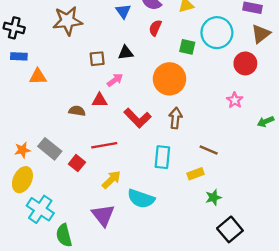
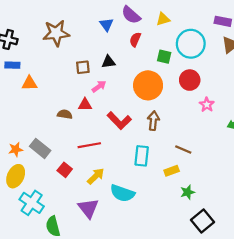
red circle: (245, 63) -> (190, 80), moved
red square: (77, 163) -> (65, 170), moved

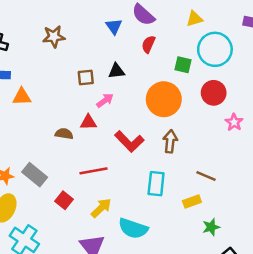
yellow triangle: (163, 19) -> (194, 19), moved
brown star: (56, 33) -> (54, 37), size x0.7

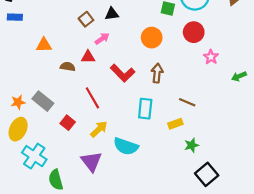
brown square: (86, 77) -> (86, 19), turned -32
orange triangle: (22, 97) -> (44, 45), moved
orange circle: (164, 99) -> (152, 38), size x0.7
red line: (93, 171) -> (92, 98), turned 70

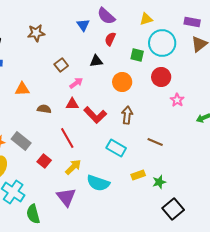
black triangle: (112, 14) -> (96, 61), moved
red triangle: (88, 57) -> (72, 104), moved
cyan rectangle: (145, 109) -> (116, 148), turned -66
yellow rectangle: (175, 124) -> (138, 175), moved

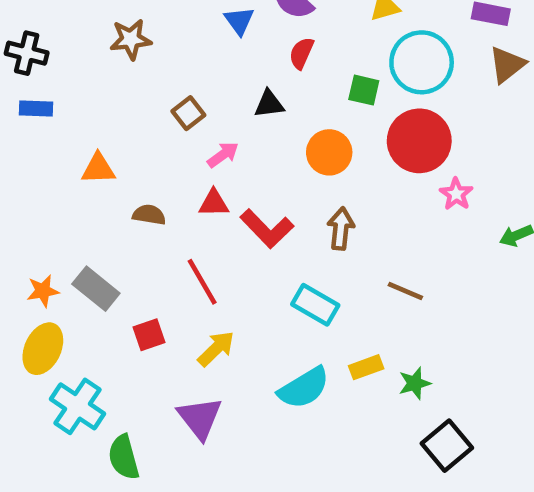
red circle: (161, 77) -> (419, 141), size x1.4
red square: (44, 161) -> (149, 335), turned 32
cyan semicircle: (98, 183) -> (304, 388), moved, turned -50

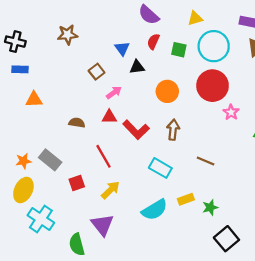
blue triangle: (239, 21) -> (122, 48), moved
green square: (364, 90) -> (179, 50), moved
orange triangle: (98, 169) -> (34, 100), moved
green semicircle: (124, 457) -> (77, 245), moved

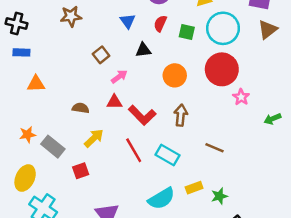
blue triangle: (122, 48) -> (128, 21), moved
red line: (103, 156) -> (134, 150), moved
orange star: (23, 161) -> (27, 135), moved
yellow arrow: (110, 190) -> (94, 138), moved

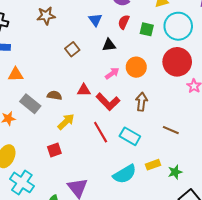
pink arrow: (119, 77) -> (112, 73), moved
gray rectangle: (53, 147) -> (30, 104), moved

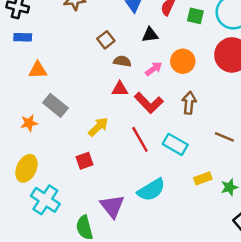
brown semicircle: (54, 95) -> (122, 61), moved
cyan semicircle: (125, 174) -> (151, 190), moved

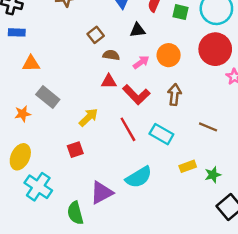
purple triangle: (112, 206) -> (102, 193), turned 40

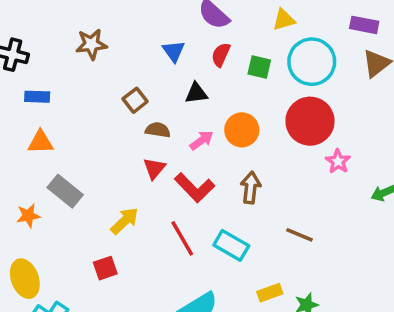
blue rectangle: (17, 32) -> (37, 97), moved
red triangle: (109, 81) -> (154, 168), turned -49
yellow ellipse: (20, 157) -> (25, 279), turned -45

